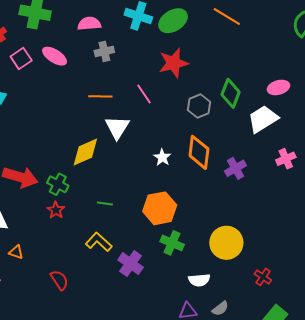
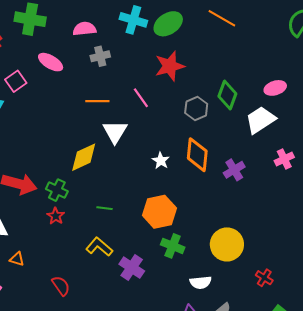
pink square: (21, 59) -> (16, 81), moved

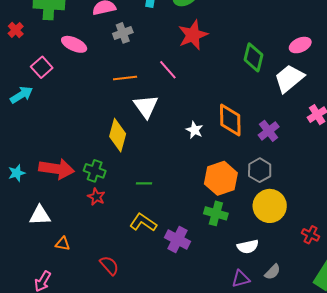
gray hexagon: (196, 108) -> (260, 170), moved
yellow diamond: (84, 157) -> (118, 135), turned -44
orange hexagon: (159, 212) -> (221, 178), moved

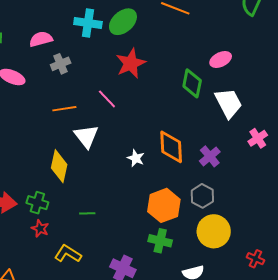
pink ellipse: (300, 45) -> (221, 60), moved
white trapezoid: (289, 78) -> (228, 103), turned 104
yellow L-shape: (143, 222) -> (68, 254), moved

